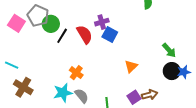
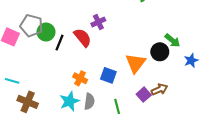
blue square: (110, 35) -> (108, 75), moved
orange triangle: (131, 66) -> (136, 63), size x1.5
black circle: (172, 71) -> (160, 52), moved
gray semicircle: (82, 96) -> (89, 101), turned 56

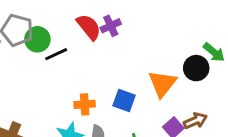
red semicircle: (83, 38) -> (89, 27), moved
black line: (59, 43) -> (56, 54), turned 42
orange cross: (80, 78) -> (85, 104), turned -32

